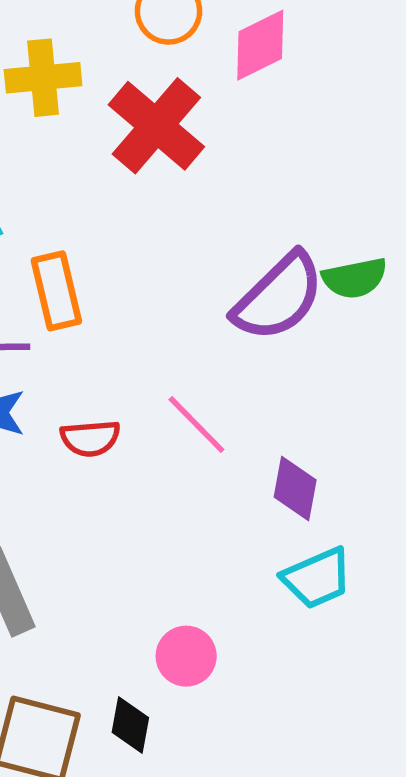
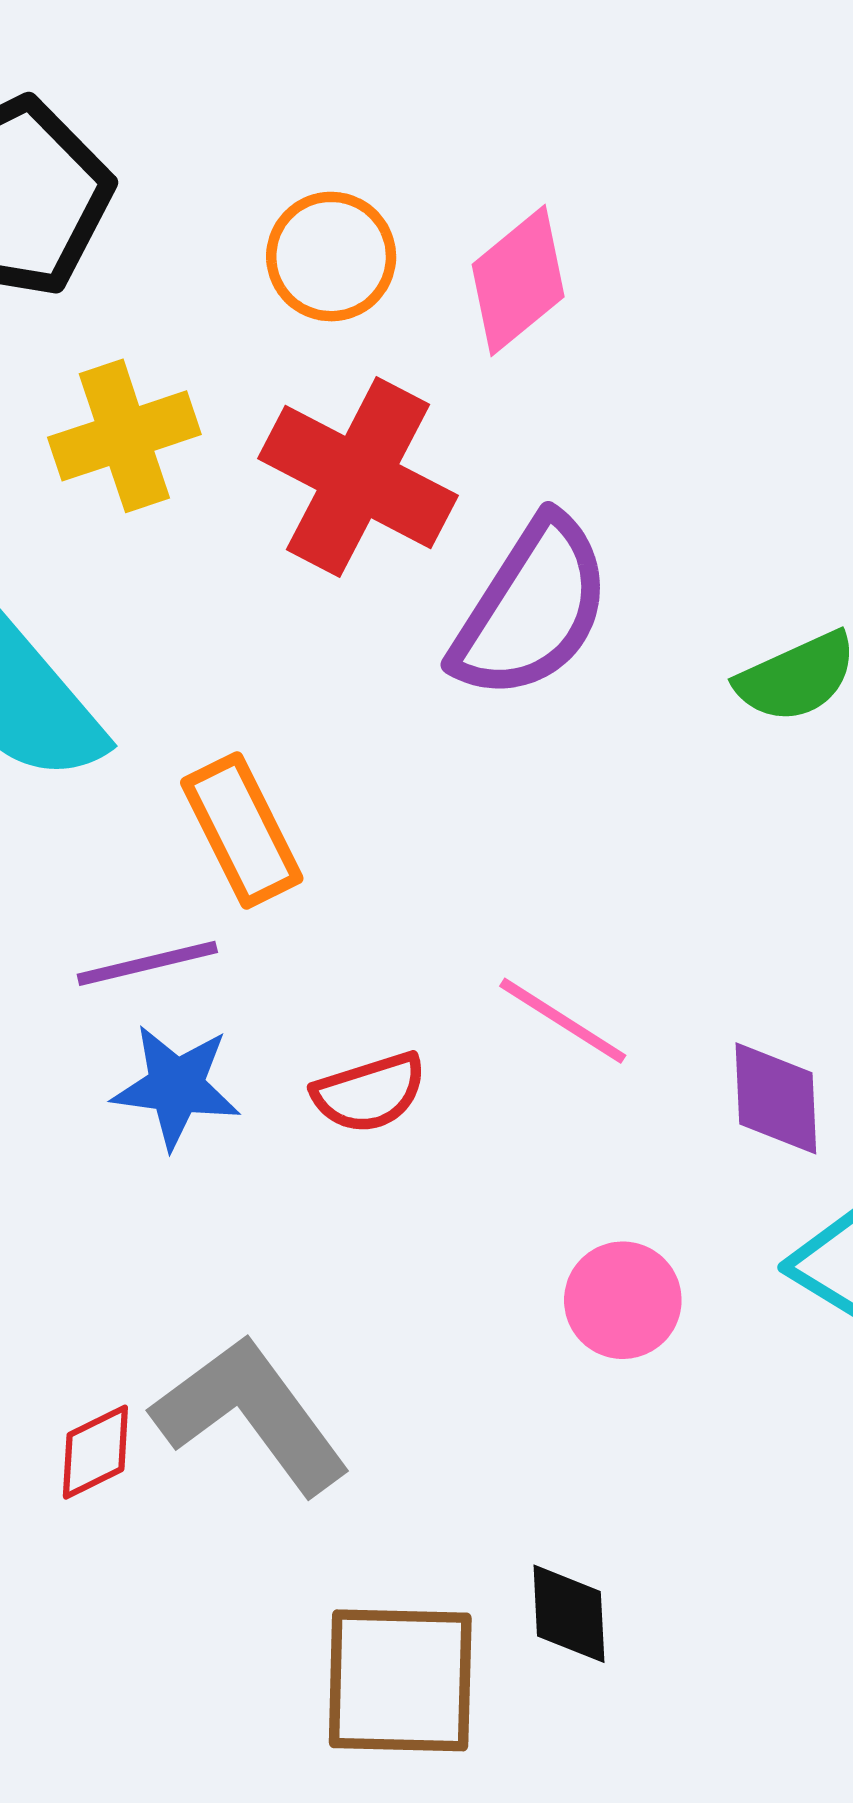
purple semicircle: (279, 297) -> (532, 608), moved
pink circle: (186, 656) -> (623, 1300), moved

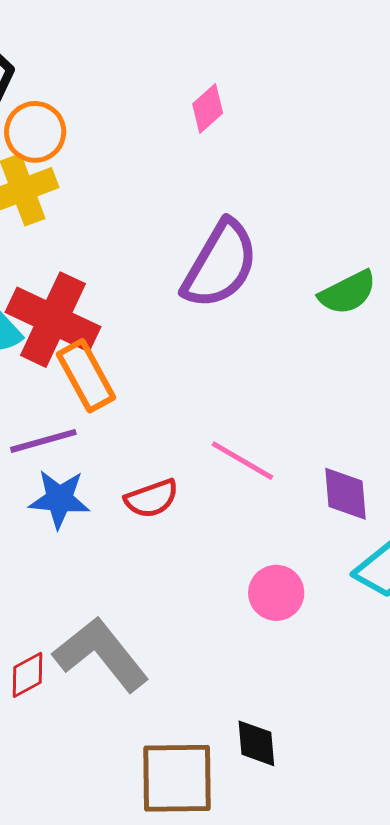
orange circle: (331, 257) -> (35, 132), moved
pink diamond: (518, 281) -> (208, 108), size x0.7
red cross: (358, 477) -> (53, 320), moved

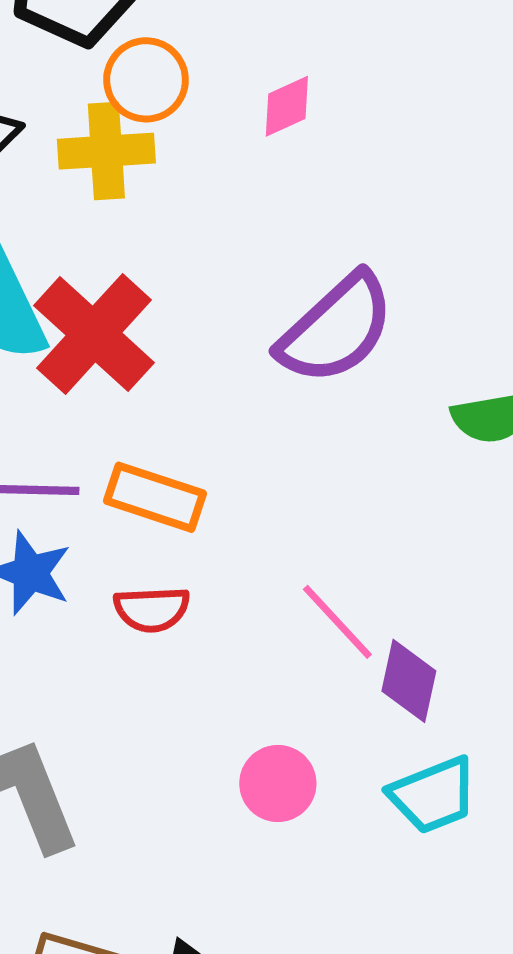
pink diamond: (208, 108) -> (287, 106), moved
orange rectangle: (86, 376) -> (155, 497), moved, turned -60
pink line: (242, 461) -> (337, 622), moved

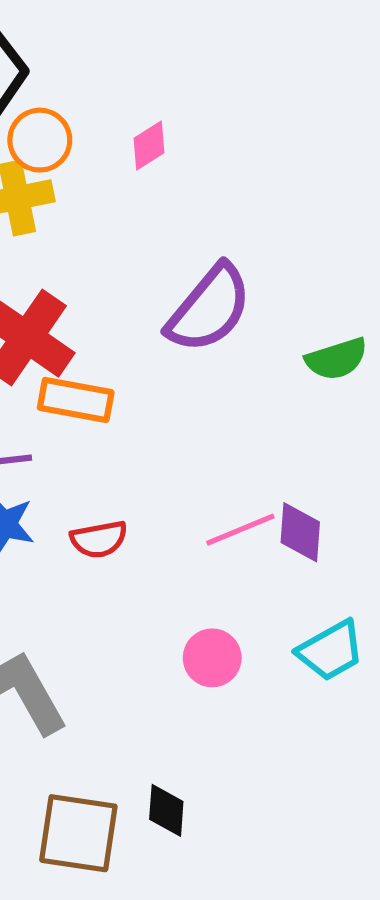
orange rectangle: (155, 497) -> (76, 400), moved
pink line: (337, 622) -> (240, 530), turned -62
purple diamond: (409, 681) -> (300, 532), moved

